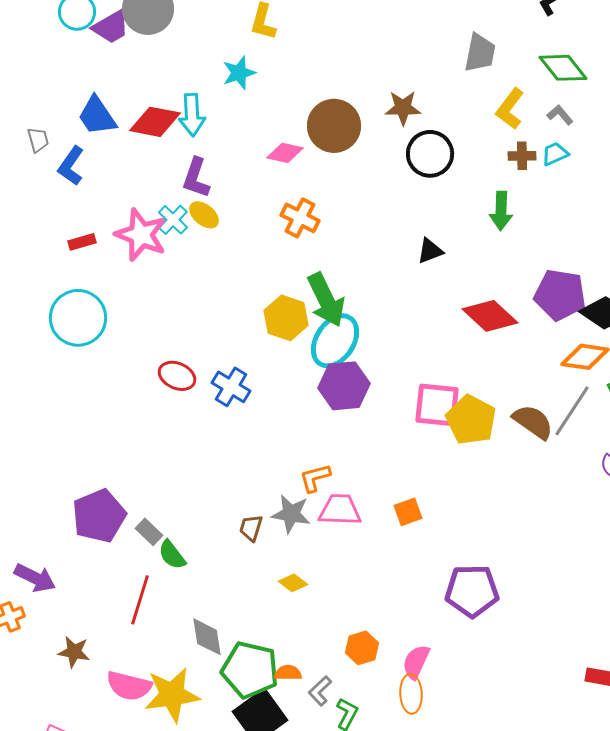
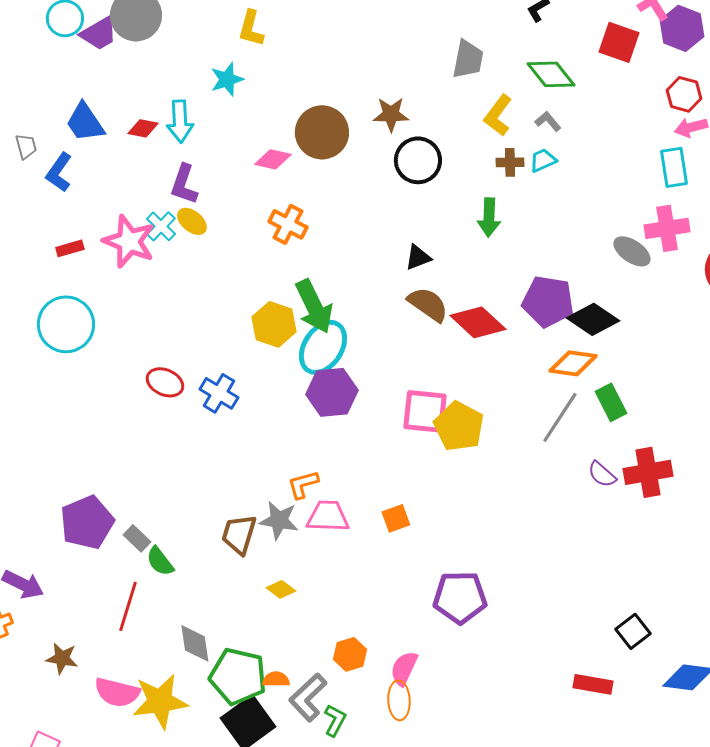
red diamond: (155, 122) -> (143, 128), size x0.6
brown semicircle: (533, 422) -> (428, 304), moved
brown trapezoid: (251, 528) -> (239, 534), size x1.5
gray L-shape: (320, 691) -> (308, 697), size x1.6

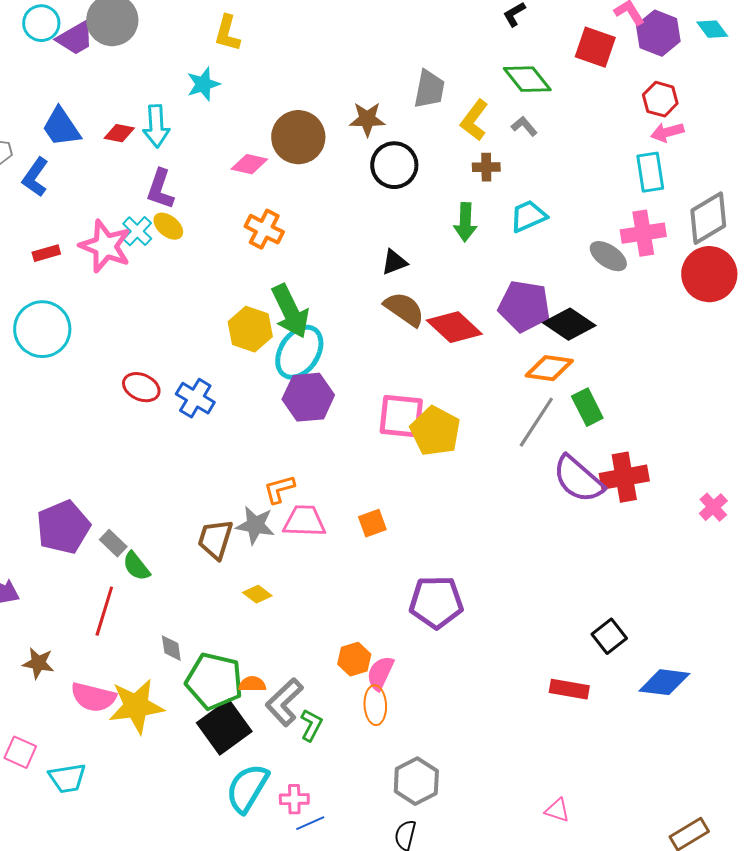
gray trapezoid: (468, 59) -> (429, 89), moved
cyan trapezoid: (543, 160) -> (528, 216), moved, size x1.4
purple semicircle: (602, 474) -> (578, 479), size x1.8
gray diamond: (195, 643) -> (171, 648), size x0.7
orange hexagon: (350, 654) -> (354, 659), moved

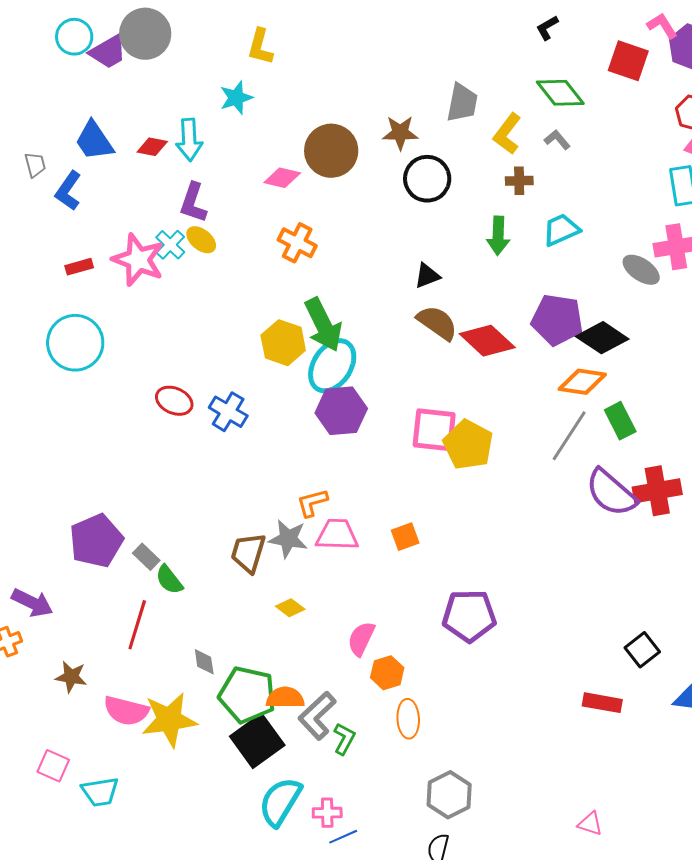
pink semicircle: (380, 673) -> (361, 639), moved
orange semicircle: (252, 684) -> (285, 698), size x1.4

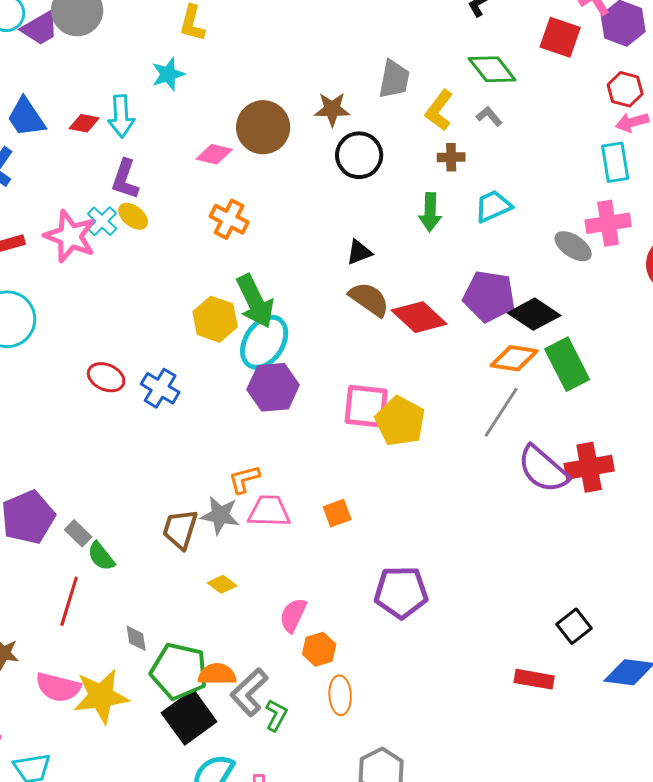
green rectangle: (620, 421) -> (567, 364), moved, size x1.4

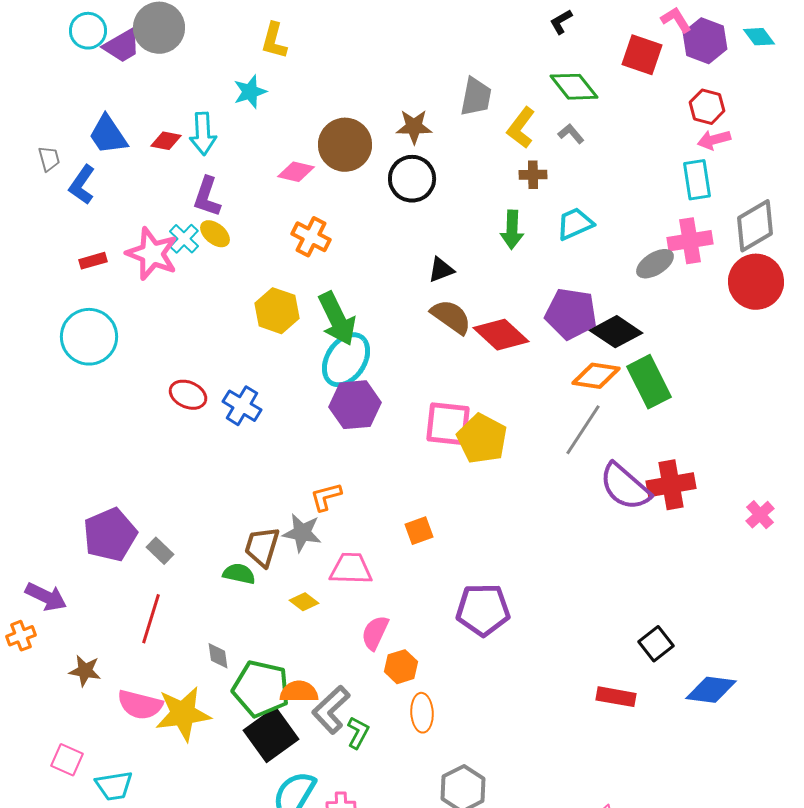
black circle: (359, 155) -> (412, 179), moved
gray ellipse: (573, 246) -> (655, 264), turned -66
yellow hexagon: (215, 319) -> (277, 311), moved
pink trapezoid: (269, 511) -> (351, 569), moved
green semicircle: (101, 556) -> (239, 574), moved, turned 140

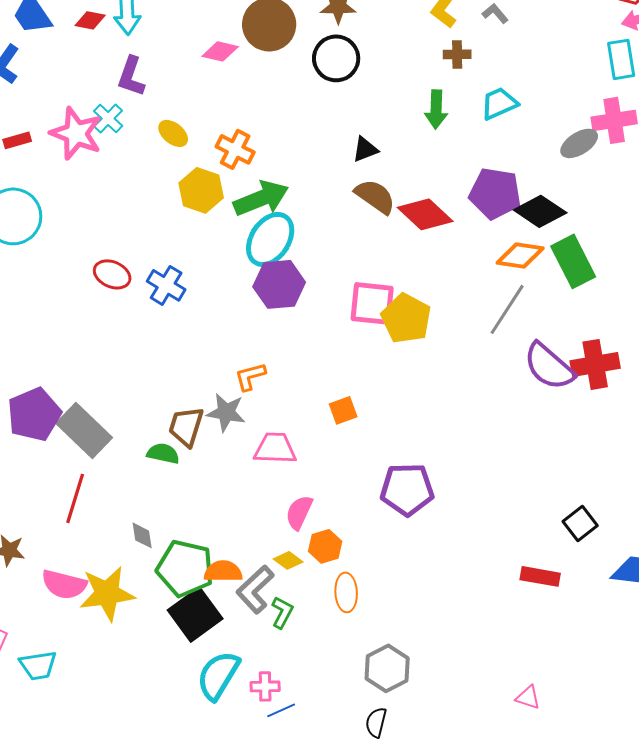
yellow ellipse: (215, 234) -> (173, 133), moved
orange cross: (311, 237) -> (235, 149), moved
green arrow: (337, 319) -> (261, 198), turned -86
gray rectangle: (160, 551) -> (84, 430), size x2.0
yellow diamond: (304, 602) -> (288, 560), moved

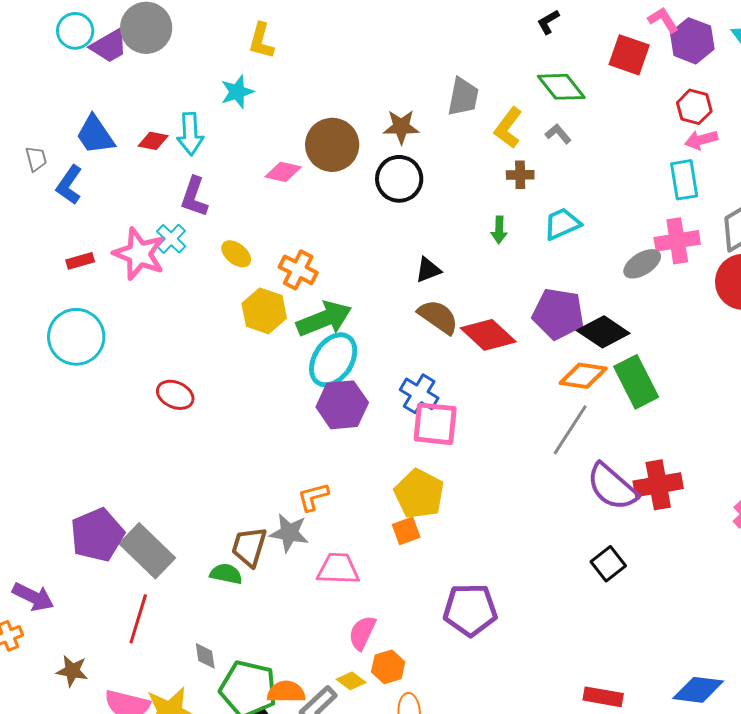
green arrow: (436, 109) -> (499, 230), size x0.7
blue cross: (166, 285) -> (419, 394), moved
yellow pentagon: (406, 318) -> (419, 494), moved
black square: (580, 523) -> (608, 564), moved

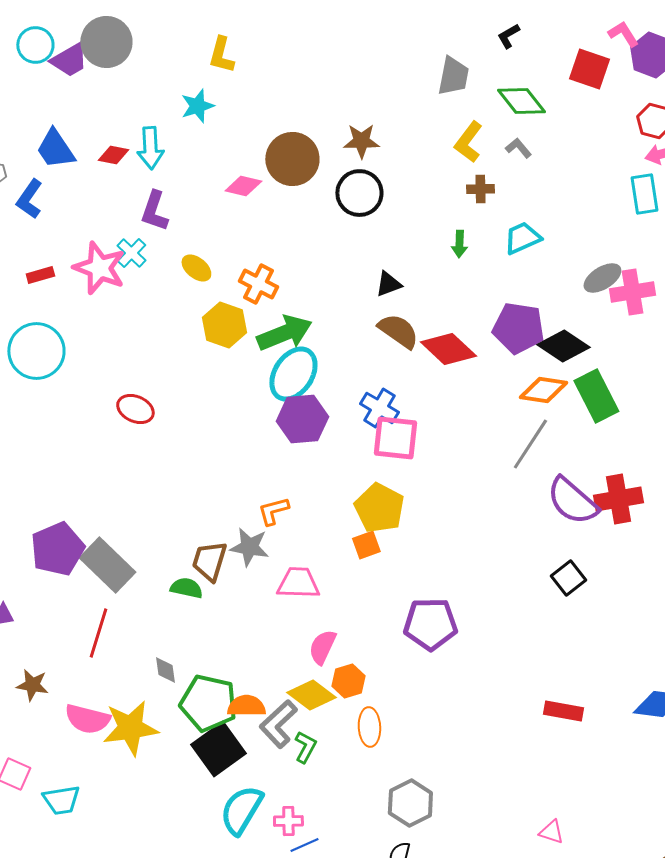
gray trapezoid: (463, 97) -> (453, 76), moved
pink cross: (677, 241) -> (632, 292), moved
yellow diamond: (351, 681) -> (311, 695), size x1.6

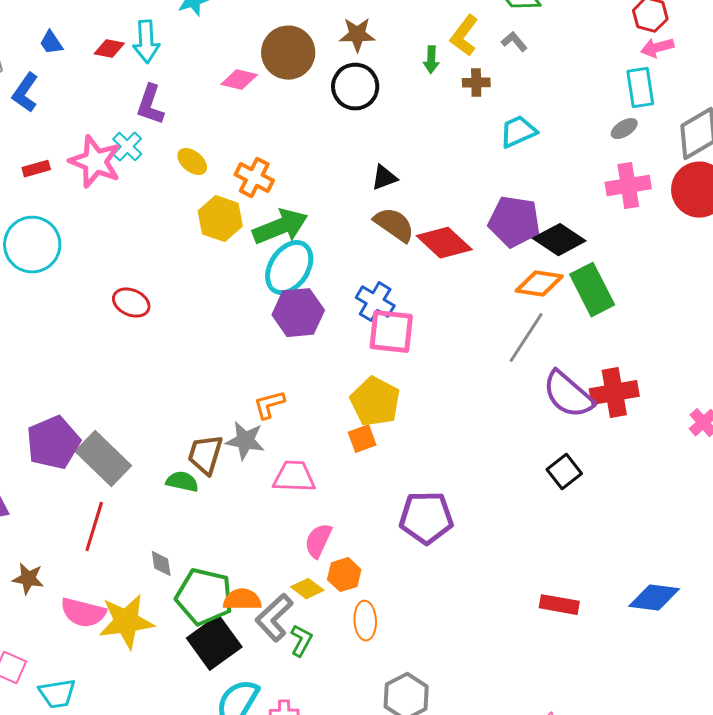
blue trapezoid: (55, 149) -> (51, 43), size x0.6
green arrow: (459, 244) -> (431, 60), moved
gray ellipse: (602, 278) -> (624, 129), moved, size x0.7
yellow diamond: (311, 695) -> (307, 589), size x0.7

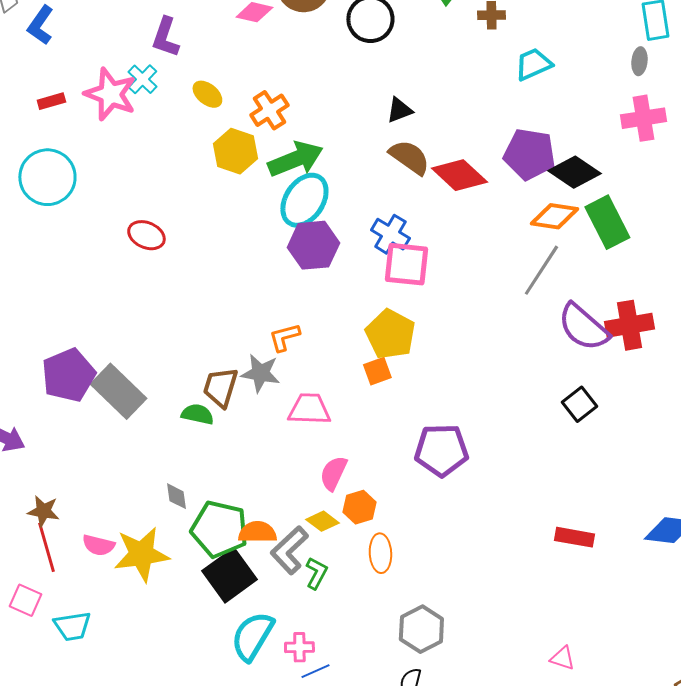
gray ellipse: (624, 129) -> (639, 61), turned -52
orange cross: (254, 178) -> (269, 110), turned 30
red line: (94, 527) -> (46, 547), moved, turned -33
pink semicircle: (83, 613) -> (98, 545), size x0.7

